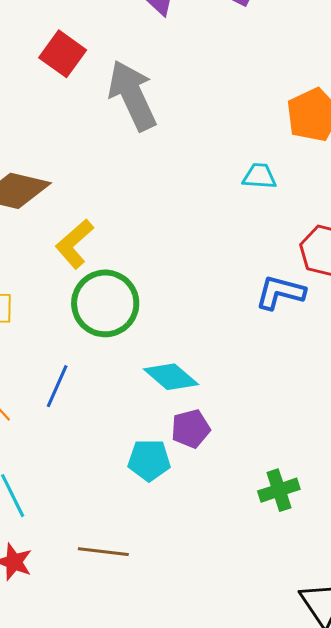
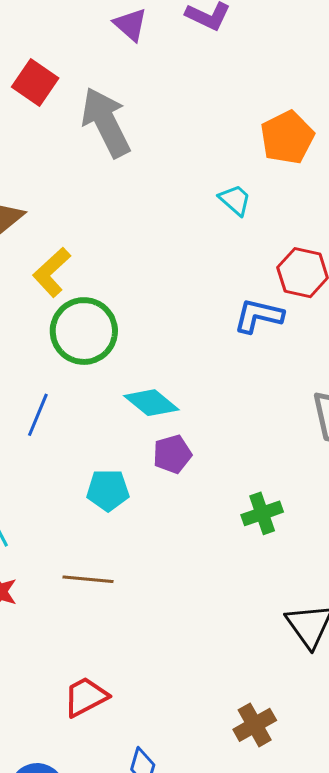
cyan trapezoid: (259, 176) -> (235, 200), turned 39
cyan pentagon: (149, 460) -> (108, 490), moved

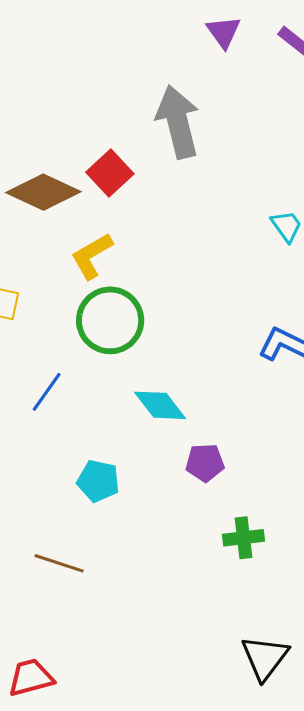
red square: (35, 82) -> (110, 173), moved
purple pentagon: (172, 454) -> (205, 463), moved

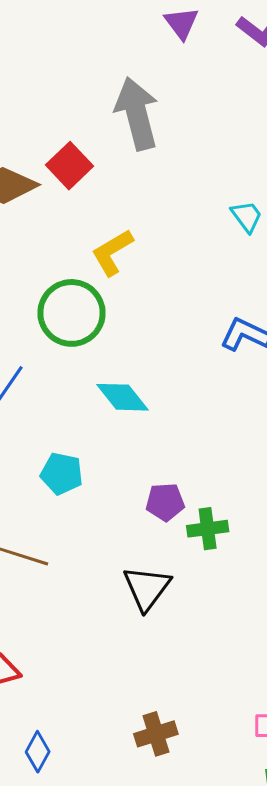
yellow L-shape: (92, 256) -> (112, 252), moved
purple pentagon: (205, 463) -> (165, 502), moved
black triangle: (265, 658) -> (147, 588), moved

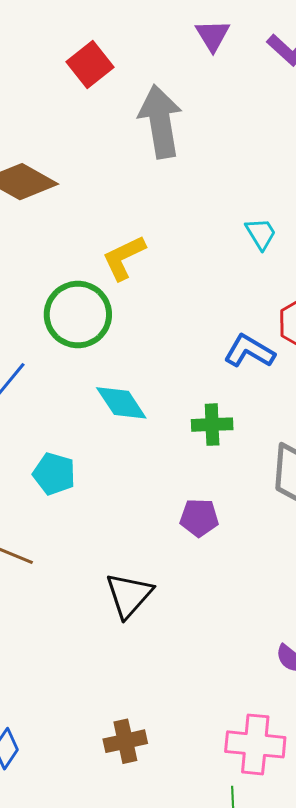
red square: (69, 166) -> (90, 65), moved
purple pentagon: (165, 502) -> (199, 518), moved
green cross: (208, 529) -> (212, 425), moved

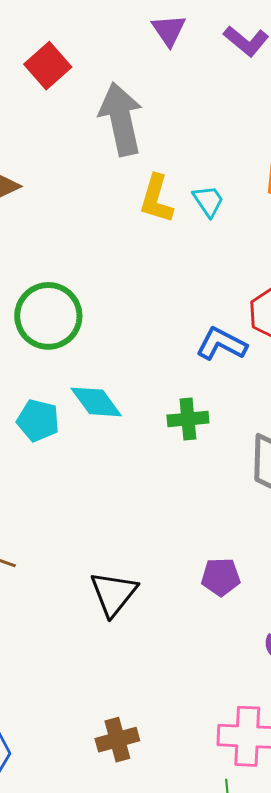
cyan trapezoid: (261, 234) -> (208, 201), moved
yellow L-shape: (124, 258) -> (156, 199), moved, turned -45
cyan pentagon: (54, 474) -> (38, 420), moved
purple pentagon: (199, 518) -> (221, 577), moved

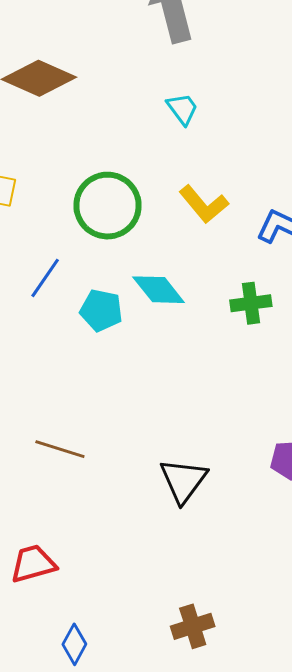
yellow L-shape: (156, 199) -> (204, 204), moved, turned -54
cyan trapezoid: (208, 201) -> (182, 109), moved

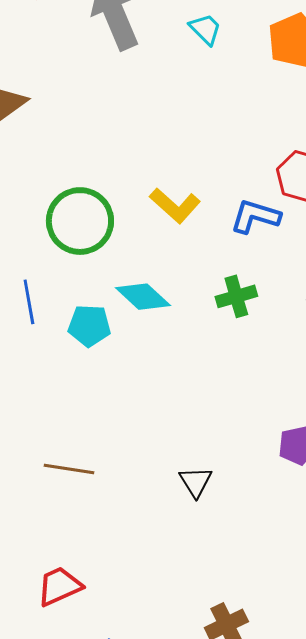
cyan trapezoid: (182, 109) -> (205, 29), moved
blue line: (45, 278) -> (29, 302), turned -36
black triangle: (183, 481) -> (196, 482), size x0.7

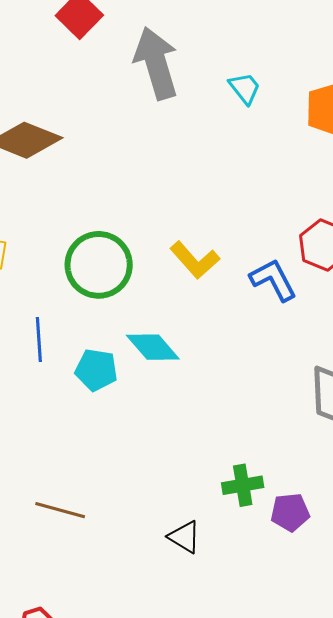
blue L-shape: (255, 216) -> (273, 280), turned 39
green cross: (236, 296) -> (243, 485), moved
black triangle: (196, 482) -> (184, 537), turned -33

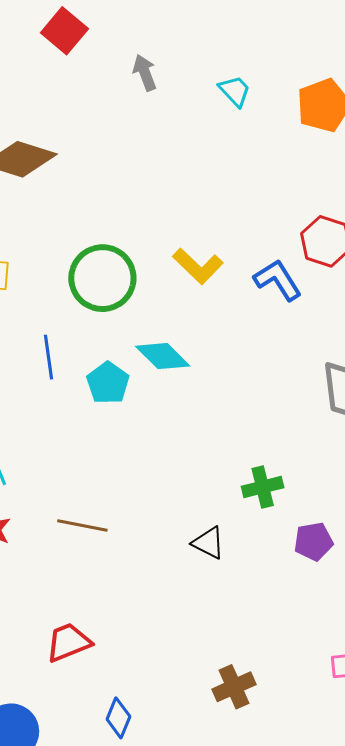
gray arrow: (156, 63) -> (145, 73), size x0.5
cyan pentagon: (96, 370) -> (108, 383), turned 30
purple pentagon: (290, 512) -> (313, 541), moved

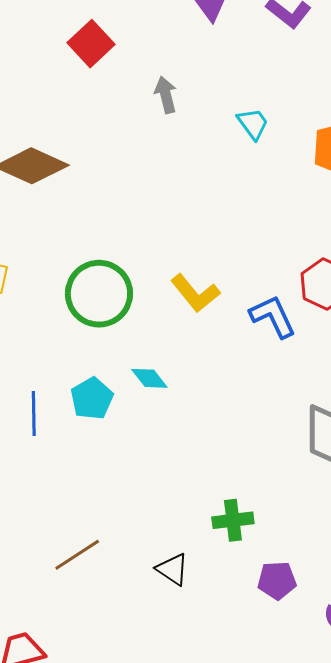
cyan diamond: (163, 356) -> (149, 378), size x0.7
blue line: (48, 357) -> (34, 413), moved
brown line: (82, 525) -> (77, 555), moved, turned -51

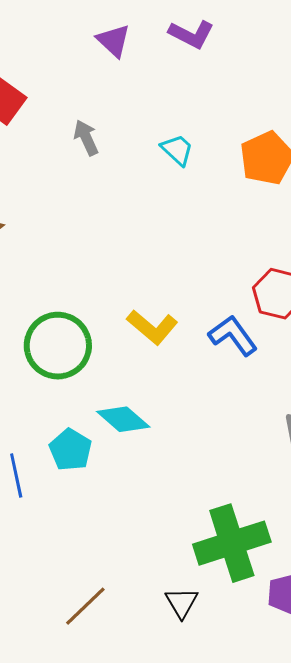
cyan diamond: (149, 378) -> (123, 419), size x1.4
green cross: (233, 520) -> (232, 543), size x1.8
black triangle: (172, 569) -> (182, 603), turned 36

